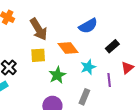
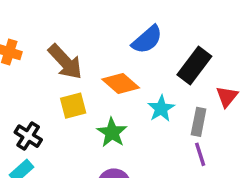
black rectangle: (112, 46) -> (194, 66), size x1.5
purple line: (109, 80) -> (200, 154), moved
gray rectangle: (84, 97) -> (199, 122), moved

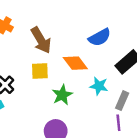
cyan star: (161, 109) -> (99, 86), turned 30

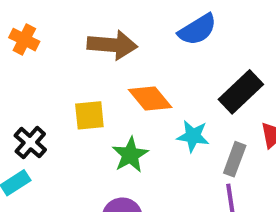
blue semicircle: (100, 37) -> (197, 30), moved
brown arrow: (41, 40) -> (112, 45), moved, turned -52

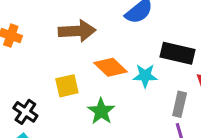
black rectangle: (241, 92) -> (178, 53), turned 64
cyan star: (193, 136) -> (145, 76), moved

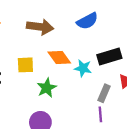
black rectangle: (178, 53) -> (109, 56), turned -40

